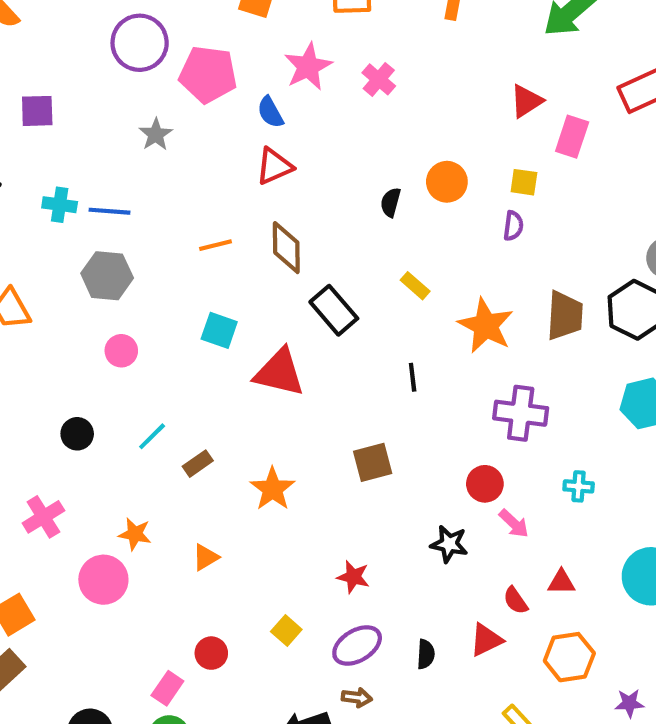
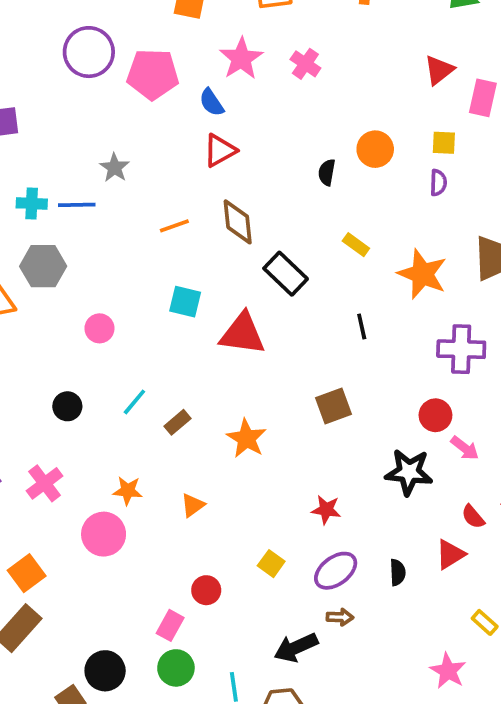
gray star: (156, 134) -> (115, 168), moved
gray hexagon: (107, 276) -> (43, 266), moved
black star: (449, 544) -> (409, 472), size x1.4

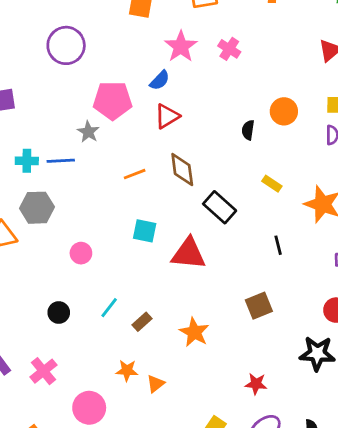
pink pentagon: (153, 74) -> (113, 100), moved
blue semicircle: (212, 102) -> (160, 80), turned -100
orange star: (128, 491) -> (127, 370), moved

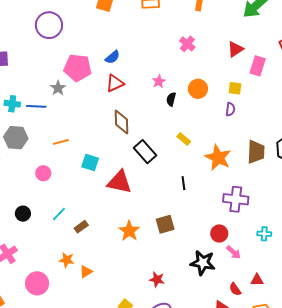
pink star: (181, 47) -> (159, 81), moved, size x0.6
pink cross: (229, 49) -> (187, 44), moved
orange line: (135, 174) -> (61, 142), moved
orange star: (194, 332) -> (129, 231), moved

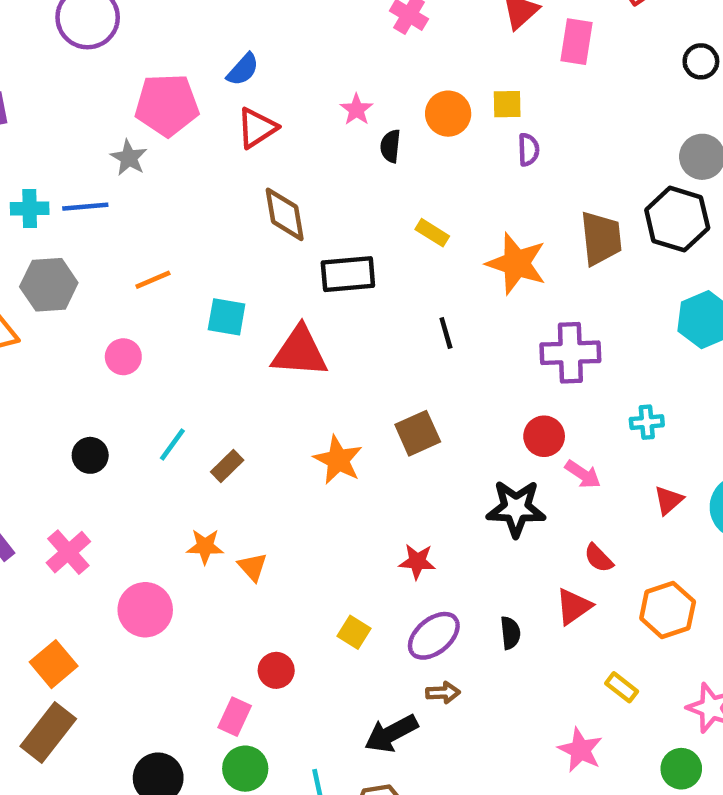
yellow square: (235, 88) -> (507, 104), moved
black rectangle: (145, 152) -> (348, 274), turned -45
orange triangle: (86, 272) -> (253, 567), turned -32
red triangle: (257, 280) -> (669, 500), moved, turned -32

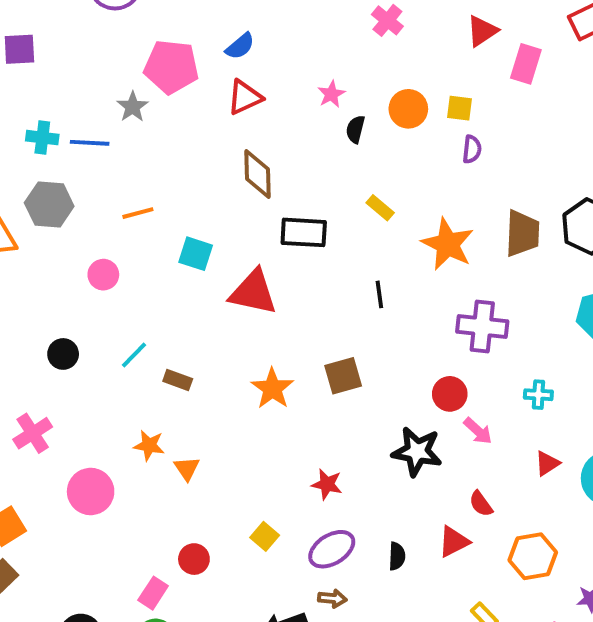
brown rectangle: (227, 466) -> (178, 380), turned 56

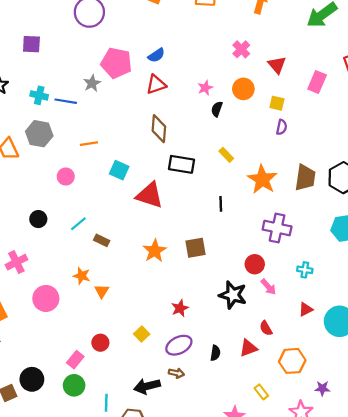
red triangle: (482, 31) -> (277, 65), moved, turned -42
orange circle: (408, 109) -> (243, 89), moved
red star: (327, 484) -> (180, 308), turned 30

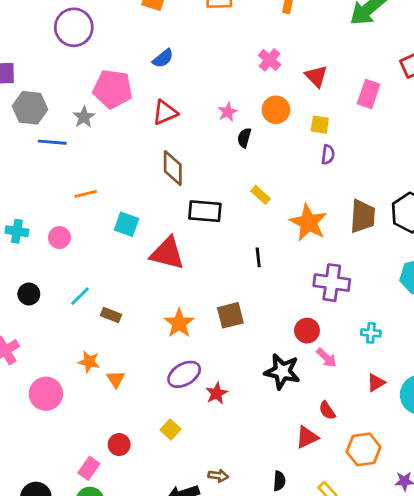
blue semicircle: (156, 55) -> (163, 58), moved
cyan cross: (39, 95) -> (17, 231), moved
gray hexagon: (39, 134) -> (30, 108), moved
purple ellipse: (179, 345) -> (184, 374), moved
black semicircle: (215, 353) -> (279, 481), moved

